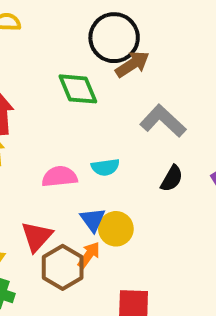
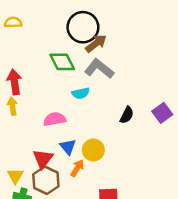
gray L-shape: (163, 121) -> (99, 69), moved
cyan semicircle: (105, 167) -> (81, 93), moved
blue triangle: (93, 220) -> (68, 147), moved
brown hexagon: (63, 267) -> (46, 180), moved

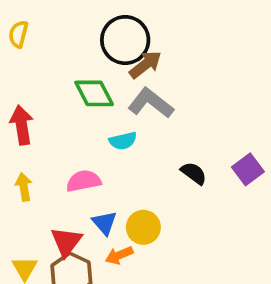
yellow semicircle: (13, 22) -> (18, 34), turned -72
yellow arrow: (12, 106) -> (24, 187), moved
black semicircle: (127, 115) -> (194, 173), turned -78
orange arrow: (77, 168) -> (119, 255), turned -144

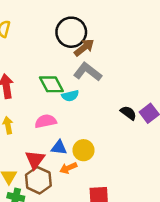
green diamond: (94, 93) -> (51, 84), moved
black semicircle: (194, 173) -> (128, 113), moved
blue triangle: (104, 223) -> (59, 148), turned -42

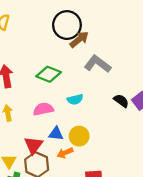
gray L-shape: (88, 72) -> (98, 64), moved
green diamond: (51, 84) -> (49, 74), turned -40
cyan semicircle: (70, 96) -> (75, 99), moved

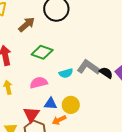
brown arrow: (79, 39) -> (27, 24), moved
gray L-shape: (98, 64) -> (89, 67), moved

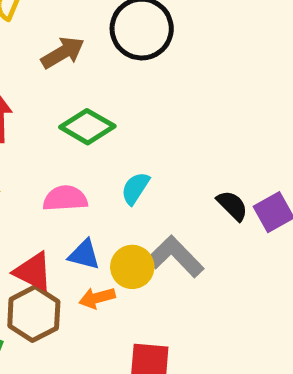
gray L-shape: (89, 67) -> (175, 256), moved
cyan semicircle: (66, 73) -> (135, 188), turned 128
red triangle: (31, 114) -> (33, 272), turned -48

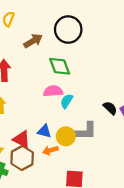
green diamond: (87, 127) -> (60, 66), moved, turned 40
pink semicircle: (65, 198) -> (53, 91), moved
gray L-shape: (175, 256) -> (85, 131), turned 135

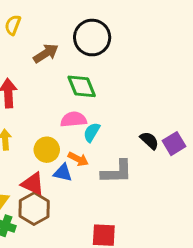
yellow circle: (66, 136) -> (47, 150), moved
orange arrow: (50, 150) -> (78, 159), moved, turned -136

